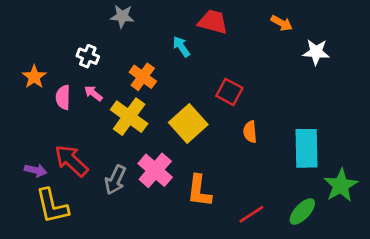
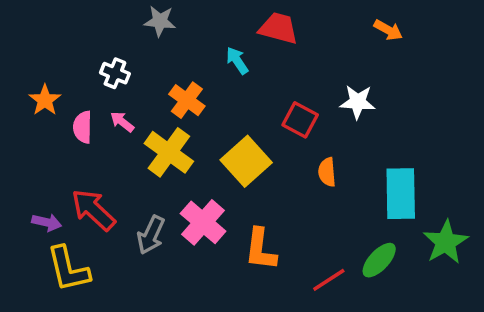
orange arrow: (282, 23) -> (388, 30), moved
white star: (316, 52) -> (358, 102), moved
green ellipse: (302, 212) -> (379, 260), moved

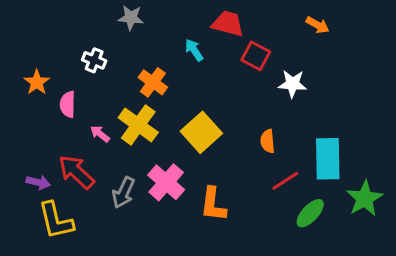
red square: (300, 120) -> (256, 56), moved
pink arrow: (122, 122) -> (100, 134), moved
red line: (329, 280) -> (285, 181), moved

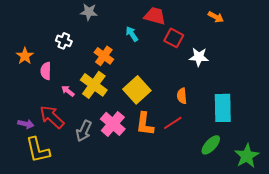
red line: (285, 181) -> (173, 123), moved
green star: (365, 198) -> (247, 156), moved
orange L-shape: (213, 204) -> (145, 124), moved

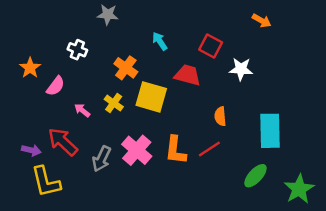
red trapezoid: (155, 16) -> (188, 75), moved
pink semicircle: (46, 71) -> (56, 86), turned -144
yellow cross: (94, 85) -> (114, 103), size x0.6
yellow square: (137, 90) -> (151, 97), moved, turned -32

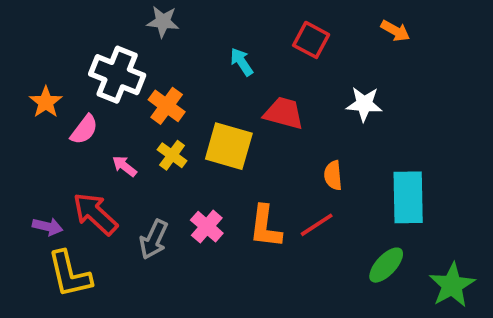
red square: (211, 46) -> (311, 40), moved
white cross: (77, 50) -> (117, 75), size x1.8
orange cross: (126, 68) -> (167, 106), moved
pink cross: (137, 150) -> (207, 227), size x0.7

